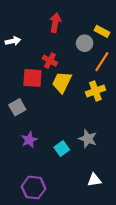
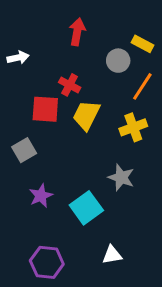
gray star: (88, 139) -> (121, 177), moved
cyan square: (62, 148) -> (86, 208), size x1.5
white triangle: (94, 180) -> (112, 255), moved

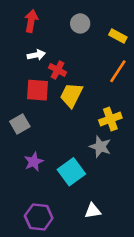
red arrow: (77, 32) -> (31, 21), moved
white arrow: (18, 58) -> (36, 55), moved
gray circle: (118, 61) -> (80, 23), moved
yellow cross: (133, 127) -> (110, 119), moved

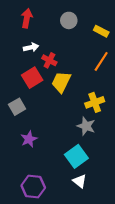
red square: (37, 90) -> (32, 78), turned -36
cyan square: (71, 172) -> (76, 156), moved
white triangle: (93, 211) -> (80, 181), turned 48

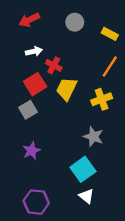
red arrow: (27, 18) -> (29, 20), turned -126
yellow cross: (95, 102) -> (102, 99), moved
gray square: (17, 107) -> (28, 110), moved

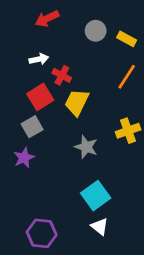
red arrow: (29, 20) -> (47, 19), moved
gray circle: (75, 22) -> (96, 31), moved
yellow cross: (102, 99) -> (128, 131), moved
gray star: (93, 137) -> (86, 147), moved
purple star: (32, 151) -> (24, 158), moved

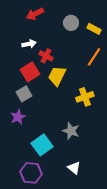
yellow cross: (128, 131) -> (85, 97), moved
gray star: (86, 147) -> (71, 131), moved
cyan square: (96, 196) -> (42, 145), moved

